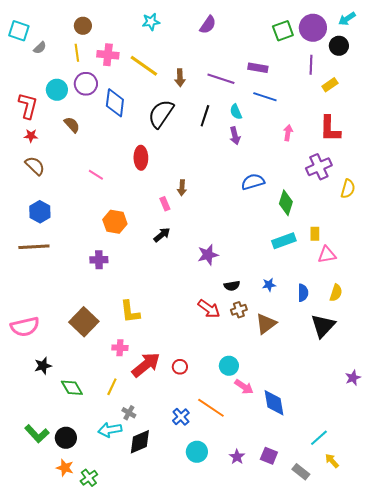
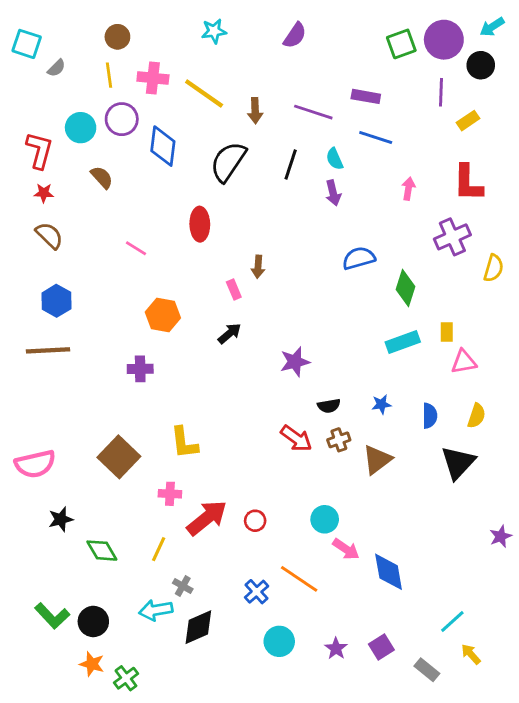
purple square: (269, 456) -> (381, 647), turned 36

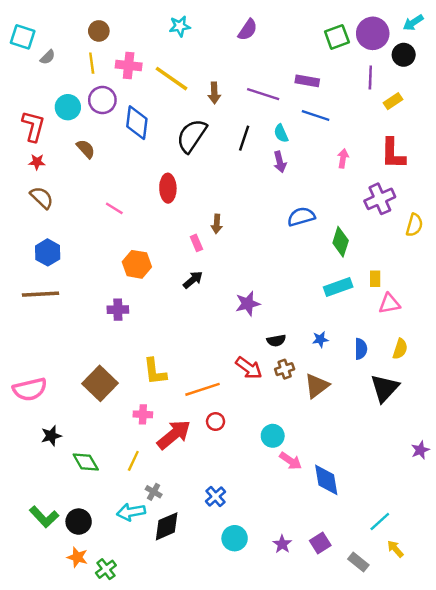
red circle: (255, 521) -> (216, 422), moved
orange line: (299, 579) -> (202, 389), moved, turned -52

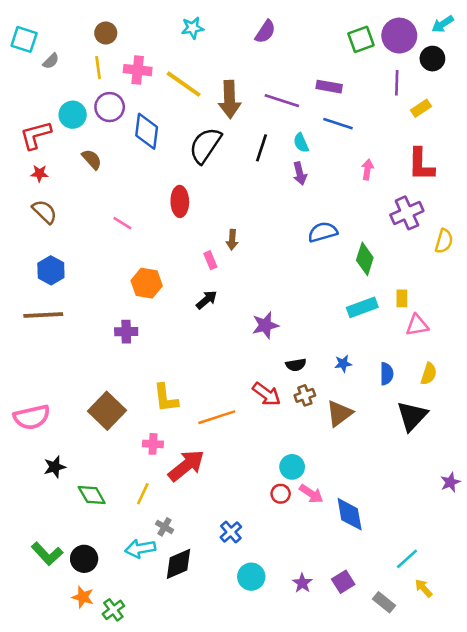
brown arrow: (214, 93) -> (230, 99), size x1.6
red L-shape: (33, 126) -> (36, 135), turned -120
red circle: (216, 422) -> (281, 494), moved

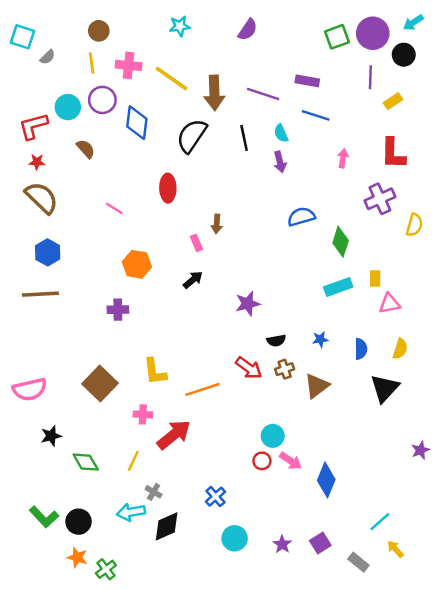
black line: (261, 148) -> (244, 138), turned -30
brown semicircle: (45, 212) -> (42, 198), size x1.4
blue diamond: (350, 514) -> (326, 480), turned 32

